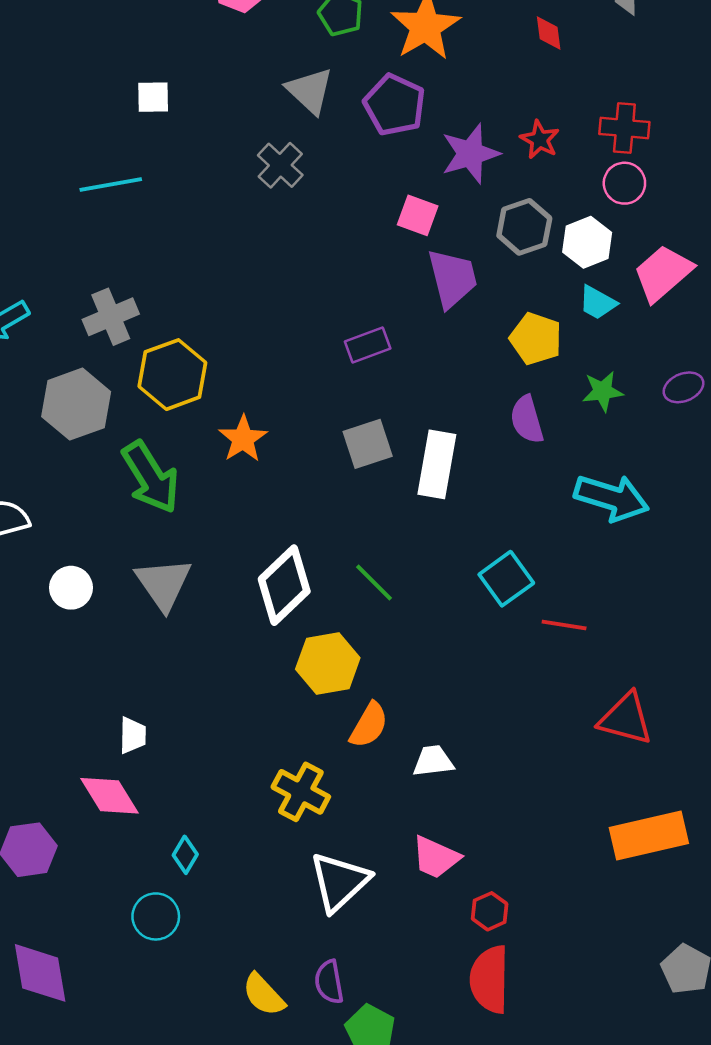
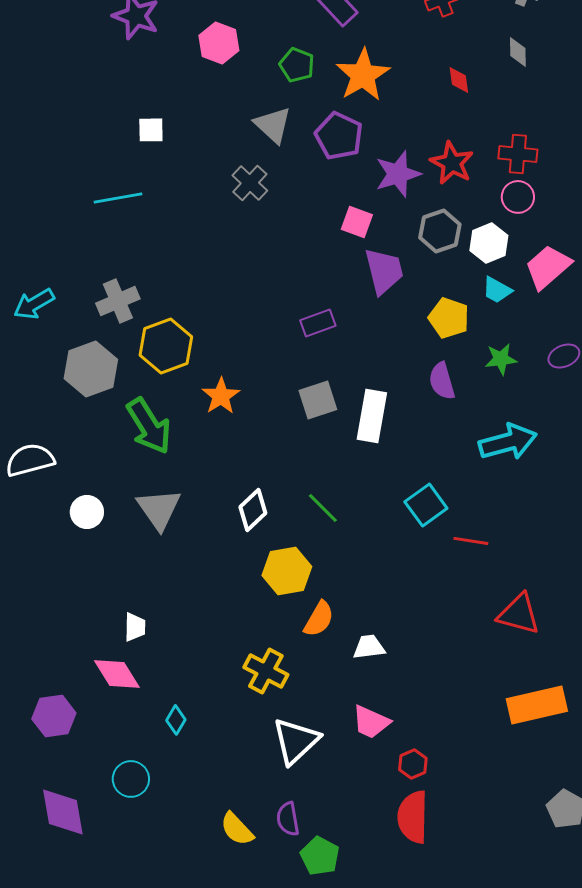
red star: (540, 140) -> (452, 163), size x1.4
cyan arrow: (612, 498) -> (508, 442), turned -32
white diamond: (284, 585) -> (253, 510), size x0.7
cyan circle: (156, 916) -> (131, 779), moved

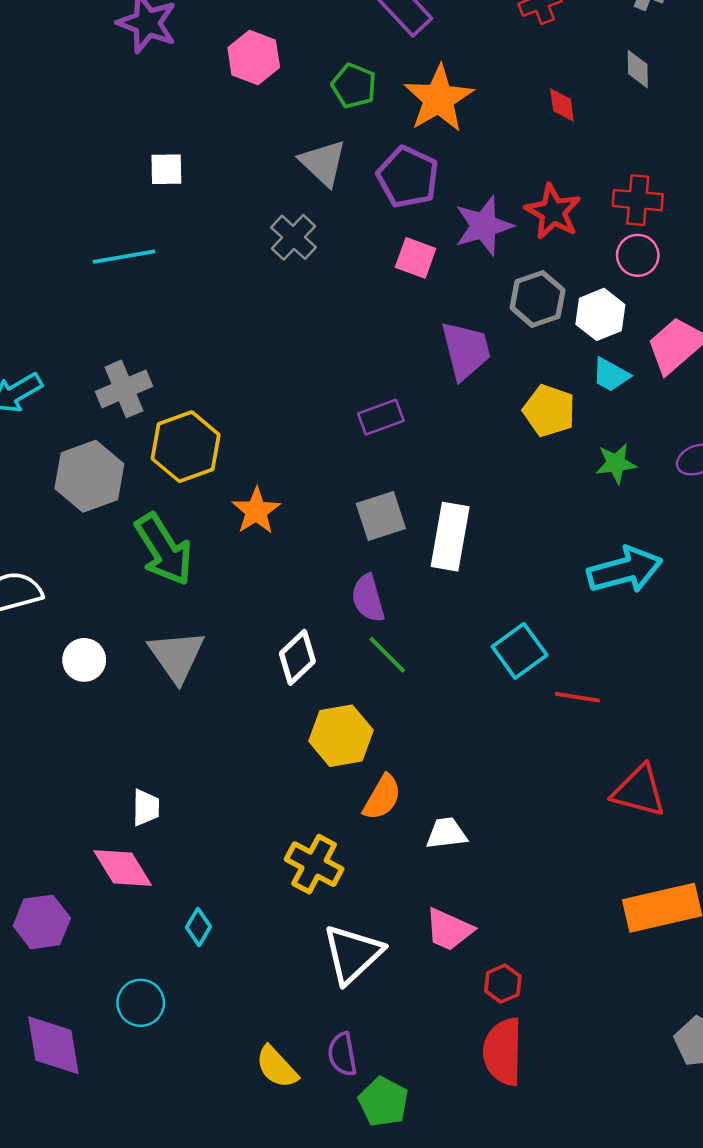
pink square: (357, 222) -> (416, 258), moved
purple semicircle: (442, 381) -> (368, 598), moved

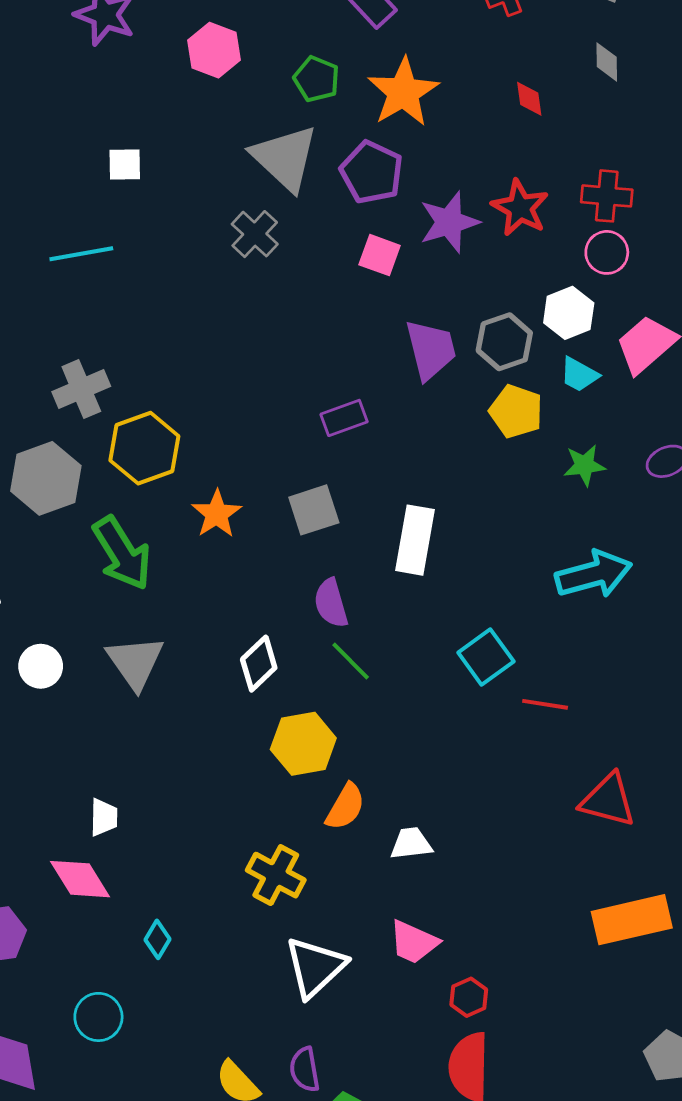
gray triangle: (323, 163) -> (285, 158), size x1.4
gray hexagon: (538, 299) -> (504, 342), moved
gray square: (381, 516) -> (314, 510), moved

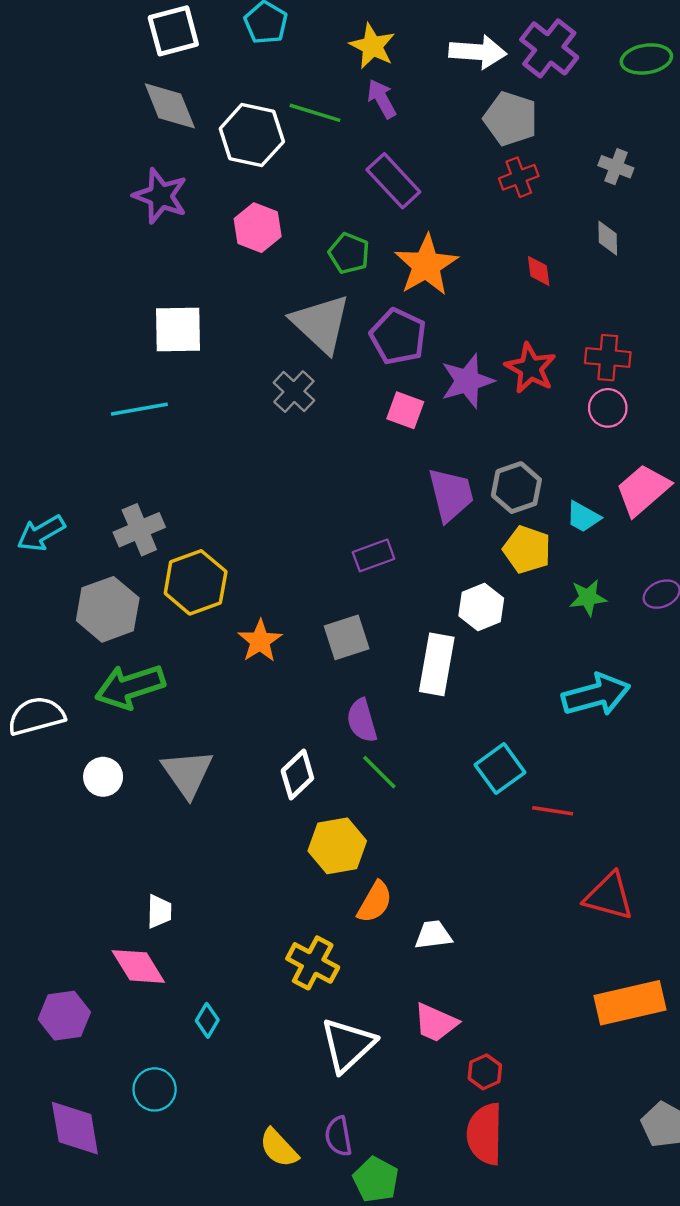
white square: (125, 164) -> (178, 329), size x1.6
white hexagon: (569, 313) -> (481, 607), moved
green arrow: (122, 553) -> (130, 687), moved, turned 104

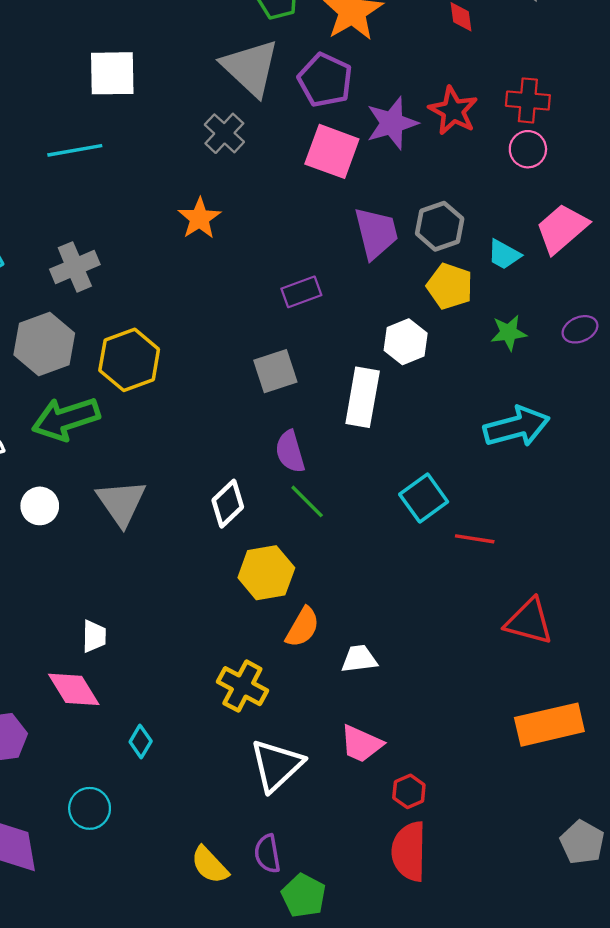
pink square: (405, 410) -> (332, 151), size x1.5
yellow hexagon: (196, 582) -> (129, 360), moved
orange star: (260, 641) -> (199, 218), moved

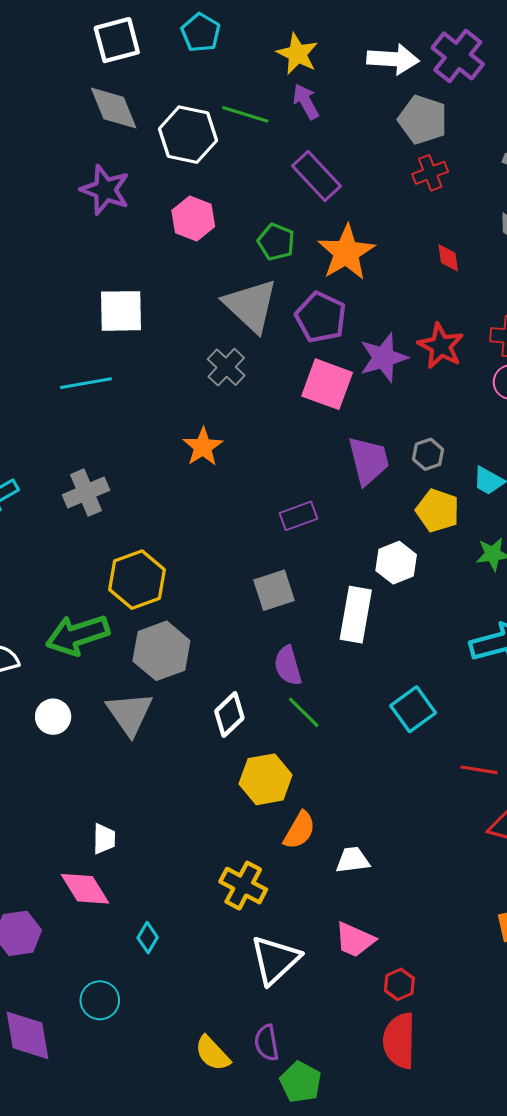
gray hexagon: (440, 226) -> (428, 454), size x0.7
gray hexagon: (44, 344) -> (161, 651), moved
red line: (475, 539) -> (479, 770), moved

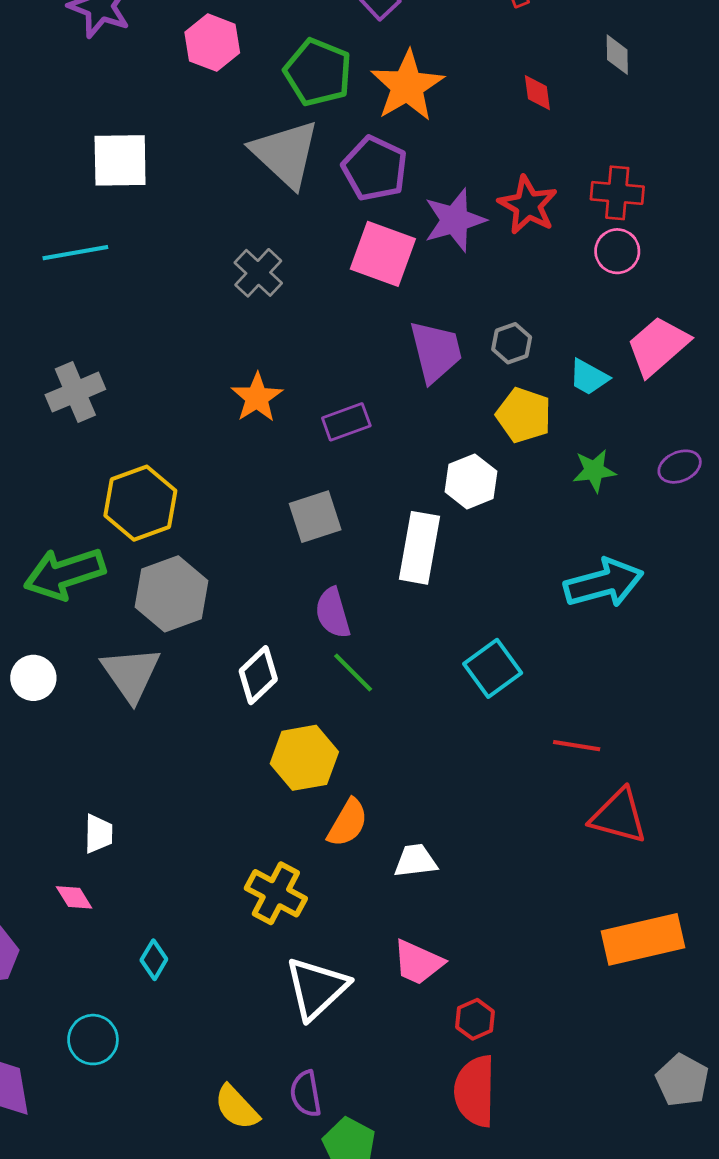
green pentagon: (276, 242) -> (318, 72), size x1.4
gray cross: (226, 367) -> (258, 273), moved
orange star: (203, 447) -> (257, 397), moved
pink diamond: (85, 889) -> (74, 897), size x0.6

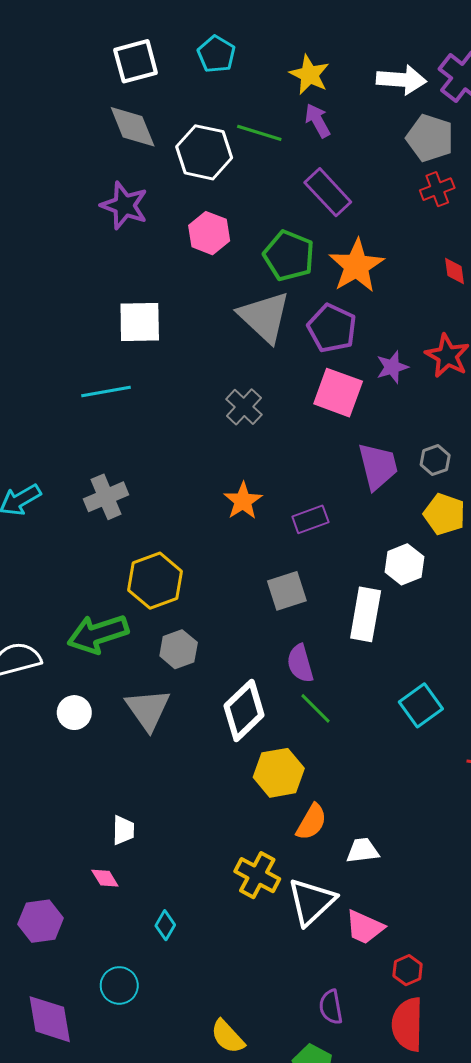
purple star: (455, 220) -> (392, 367), size x0.7
gray hexagon: (172, 594) -> (179, 649), size x0.7
white diamond: (258, 675) -> (244, 710), size x1.4
white triangle: (317, 988) -> (311, 902), moved
purple semicircle: (306, 1094) -> (331, 1007), moved

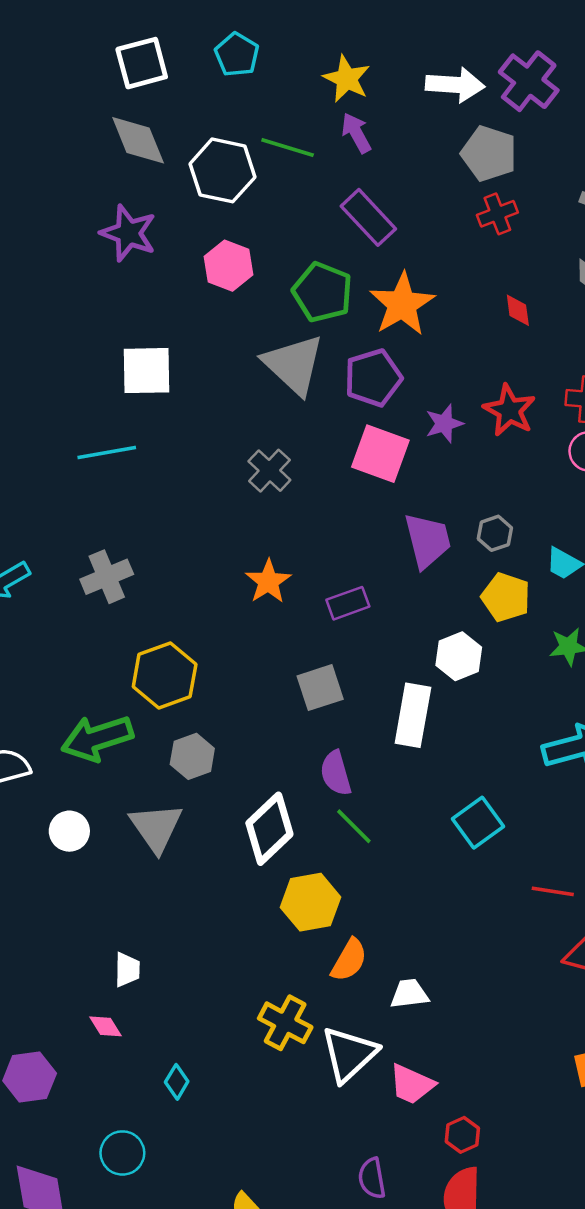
purple pentagon: (332, 328) -> (373, 378), turned 30

